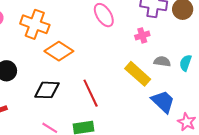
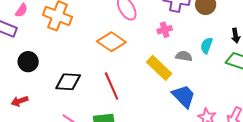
orange diamond: (59, 51) -> (111, 42), moved
cyan semicircle: (185, 63) -> (207, 46), moved

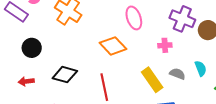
cyan semicircle: (207, 46) -> (201, 68), turned 126
red arrow: (19, 101) -> (26, 81), moved

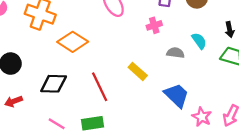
orange diamond: (113, 46) -> (73, 42), moved
yellow rectangle: (152, 80) -> (138, 71), moved, size x0.7

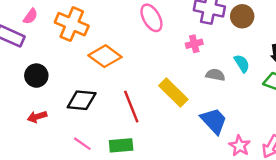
yellow rectangle: (138, 71) -> (173, 92), size x1.4

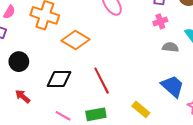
pink cross: (194, 44) -> (160, 21), moved
yellow rectangle: (173, 92) -> (141, 109), moved, size x0.7
red arrow: (37, 117) -> (23, 96), turned 63

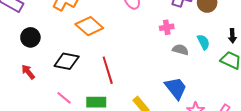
pink cross: (160, 21) -> (167, 27), moved

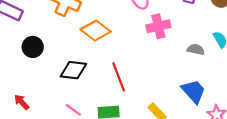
pink cross: (167, 27) -> (158, 26), moved, size x1.5
red arrow: (28, 72) -> (22, 102), moved

